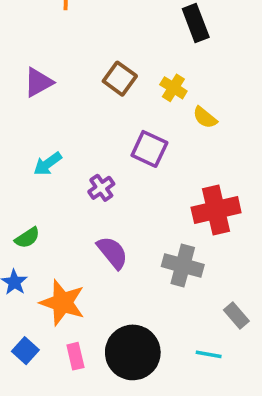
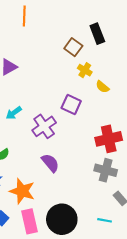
brown square: (120, 79) -> (73, 47), moved
purple cross: (101, 188) -> (44, 126), size x1.6
gray cross: (183, 266) -> (106, 170), moved
pink rectangle: (75, 356) -> (29, 221), size x1.6

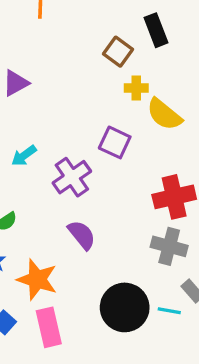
yellow cross: (85, 70) -> (136, 88), turned -32
yellow semicircle: (102, 87) -> (164, 114), size x1.6
black circle: (62, 219) -> (125, 307), moved
cyan line: (105, 220) -> (169, 311), moved

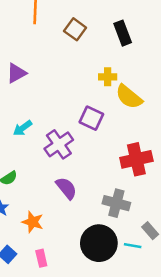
brown square: (118, 52) -> (75, 29), moved
gray cross: (169, 246) -> (116, 203), moved
orange star: (37, 279) -> (33, 222), size x0.7
pink rectangle: (49, 327) -> (41, 258), size x0.6

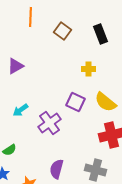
yellow semicircle: (129, 97) -> (106, 102), moved
purple semicircle: (66, 188) -> (56, 169), moved, turned -126

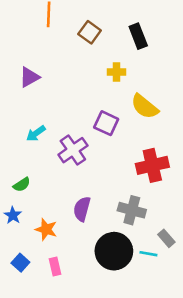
yellow cross: (88, 69) -> (116, 72), moved
yellow semicircle: (106, 102) -> (145, 107), moved

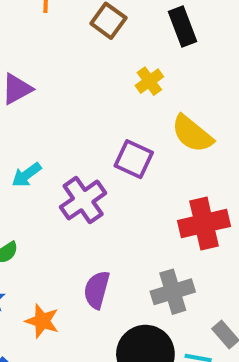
yellow cross: (116, 72) -> (149, 81), turned -36
gray cross: (132, 210) -> (173, 292), turned -32

